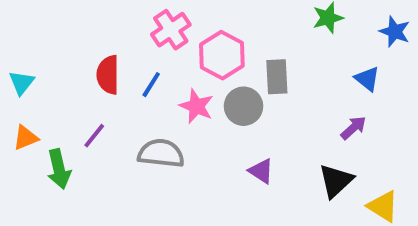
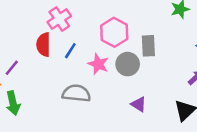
pink cross: (171, 30) -> (59, 19), moved
purple line: (94, 136) -> (12, 68), moved

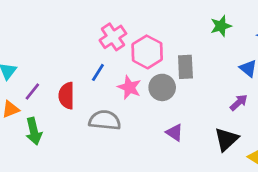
pink cross: (59, 19) -> (113, 37), moved
red semicircle: (43, 45) -> (67, 96), moved

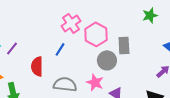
pink star: (129, 87) -> (95, 82), moved
purple line: (32, 92) -> (12, 48), moved

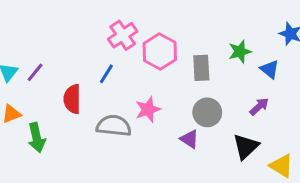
green star: (150, 15) -> (240, 52), moved
gray circle: (107, 60) -> (207, 112), moved
pink star: (95, 82) -> (148, 109), moved, turned 30

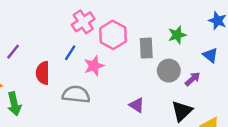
blue triangle: (270, 69) -> (210, 55), moved
pink star: (148, 109) -> (94, 66), moved
gray circle: (207, 112) -> (169, 71), moved

